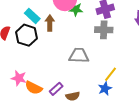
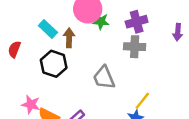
black hexagon: (27, 35) -> (54, 64), moved
gray trapezoid: (79, 55) -> (104, 78), turned -115

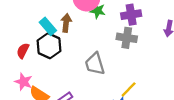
cyan rectangle: (48, 29) -> (48, 26), moved
red semicircle: (14, 49) -> (23, 51), moved

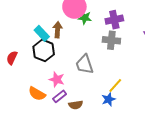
red semicircle: (23, 51) -> (12, 58), moved
pink star: (24, 82) -> (57, 79), moved

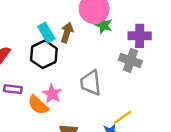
orange semicircle: (37, 94) -> (38, 105), moved
purple rectangle: (60, 96) -> (13, 89), moved, turned 32

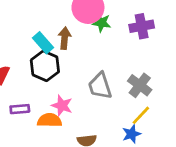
gray cross: (130, 60) -> (140, 85), moved, turned 30
orange semicircle: (38, 105) -> (50, 120), turned 150

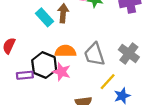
black hexagon: (45, 66) -> (44, 65), moved
yellow line: (141, 115) -> (108, 82), moved
orange semicircle: (50, 120) -> (65, 51), moved

